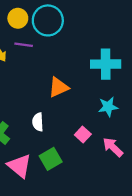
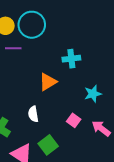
cyan cross: (106, 64) -> (71, 59), moved, size x0.7

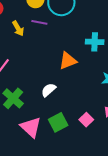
white semicircle: (33, 114) -> (48, 90), turned 49
pink square: (74, 120) -> (86, 120), moved

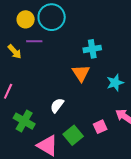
orange triangle: (68, 61) -> (81, 73), moved, turned -30
pink square: (86, 120) -> (100, 127), turned 32

